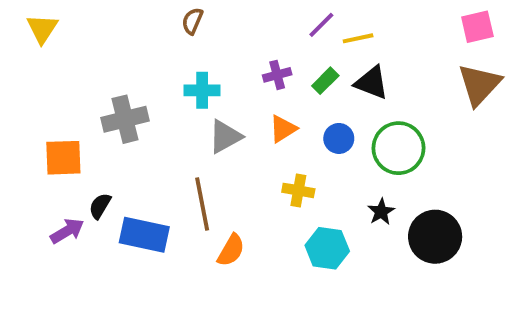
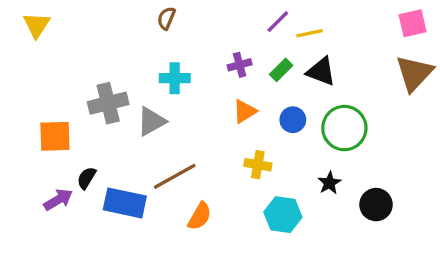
gray triangle: (225, 137) -> (151, 121), moved
brown line: (202, 204) -> (175, 176), turned 72
black circle: (435, 237) -> (376, 205), size x0.7

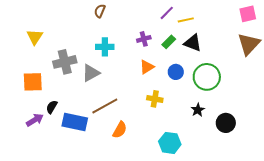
yellow triangle: (37, 25) -> (35, 37), moved
cyan hexagon: (283, 215) -> (170, 143), moved

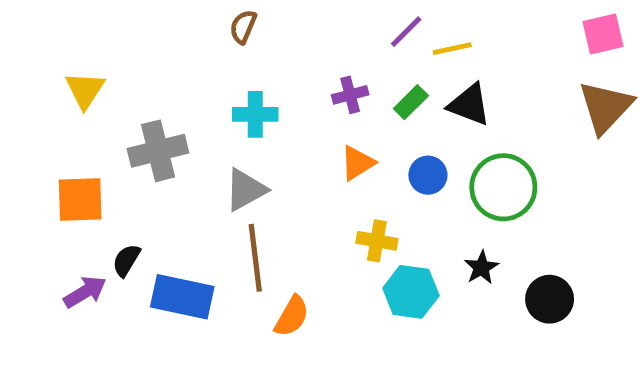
gray triangle: (91, 73) -> (246, 190), moved
brown line: (105, 106) -> (255, 258), turned -68
cyan hexagon: (170, 143) -> (411, 292), moved

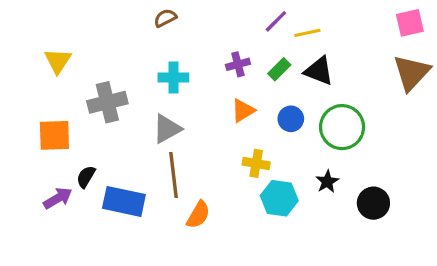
brown semicircle: (243, 27) -> (165, 18), turned 40

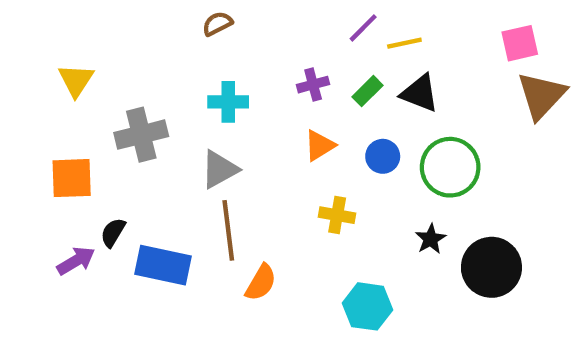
pink square: (410, 23) -> (520, 43), moved
cyan hexagon: (279, 198) -> (367, 306), moved
black circle: (373, 203) -> (491, 267), size x1.4

